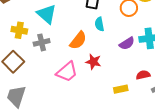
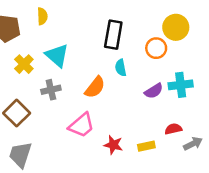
yellow cross: (19, 30) -> (24, 64), moved, turned 35
red star: (93, 62) -> (113, 145), moved

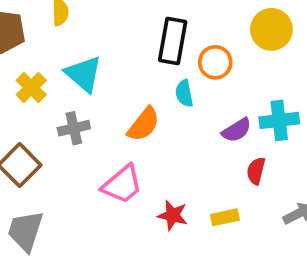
orange circle: (156, 48) -> (215, 62), moved
red semicircle: (173, 129) -> (256, 171), moved, turned -63

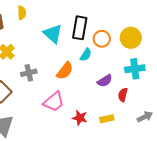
yellow circle: (271, 29) -> (131, 38), moved
cyan triangle: (84, 74) -> (53, 34), moved
cyan semicircle: (184, 93) -> (86, 55), turned -136
purple semicircle: (237, 130) -> (105, 81), moved

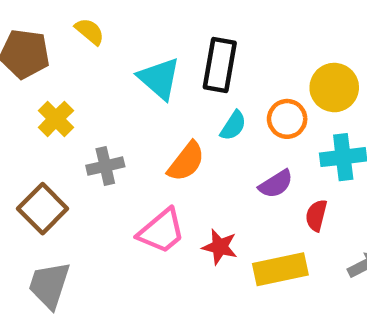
yellow semicircle: (22, 13) -> (90, 31), turned -48
orange circle: (102, 39) -> (287, 119), moved
red star: (80, 118) -> (220, 247), moved
yellow rectangle: (107, 119) -> (280, 269), size x1.6

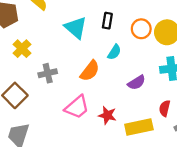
black rectangle: (220, 65) -> (107, 21), size x0.6
orange circle: (287, 119) -> (141, 29), moved
red semicircle: (316, 215) -> (165, 108), moved

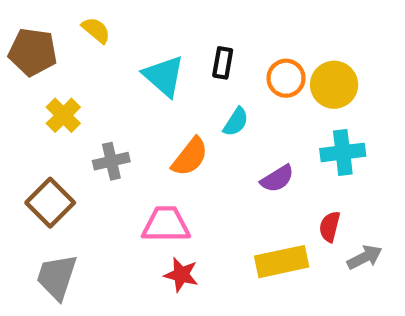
pink trapezoid: (77, 107) -> (166, 224), turned -140
red star: (107, 115) -> (181, 275), moved

